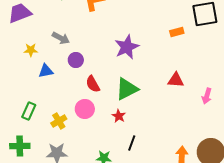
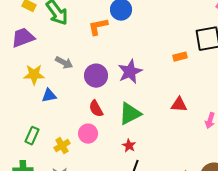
yellow star: (31, 50) -> (34, 75), size x1.5
purple circle: (76, 60) -> (96, 76), moved, size x1.5
red star: (119, 116) -> (129, 146), moved

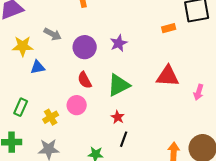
purple star: (130, 72) -> (119, 43), size x0.7
red triangle: (179, 105) -> (168, 76), size x1.4

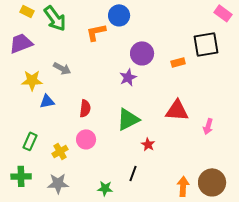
purple circle: (85, 47) -> (142, 53), moved
red semicircle: (85, 80) -> (85, 108), moved, turned -144
red star: (118, 117) -> (148, 144), moved

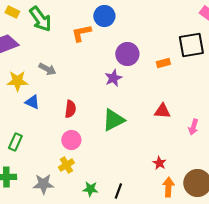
blue triangle: (47, 101) -> (32, 102), turned 35
red triangle: (177, 110) -> (162, 111), size x0.7
red star: (148, 144) -> (159, 163), moved
yellow cross: (60, 151) -> (66, 165), moved
black line: (133, 173) -> (118, 191), moved

